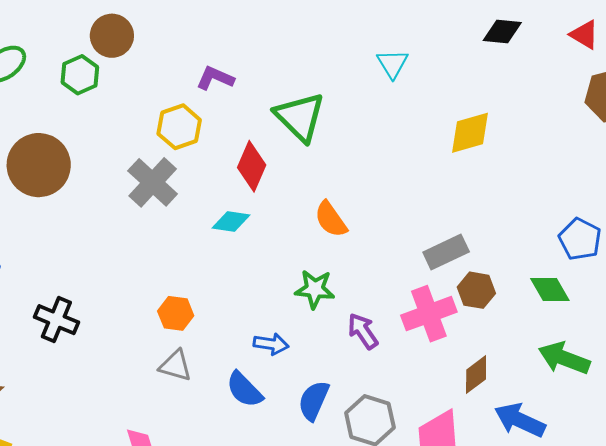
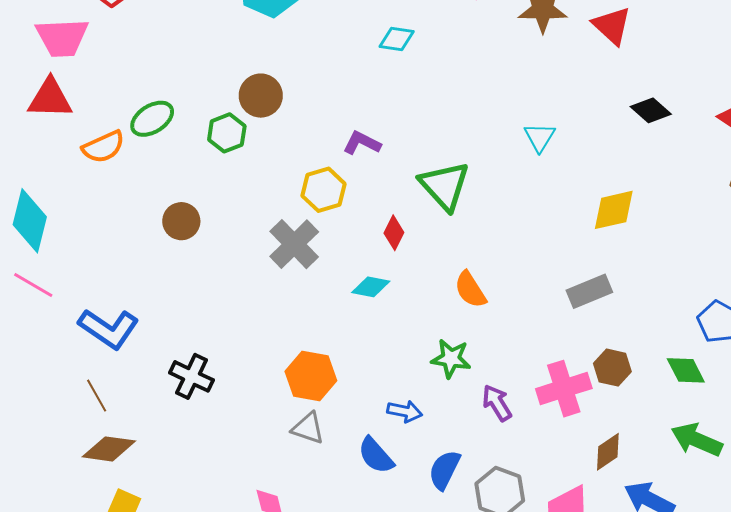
black diamond: (502, 31) -> (651, 110), turned 33
brown circle: (39, 165) -> (181, 221), size x0.6
red diamond: (252, 166) -> (394, 233), size x0.7
gray rectangle: (446, 252) -> (589, 291), moved
orange hexagon: (176, 313) -> (311, 376), size x1.4

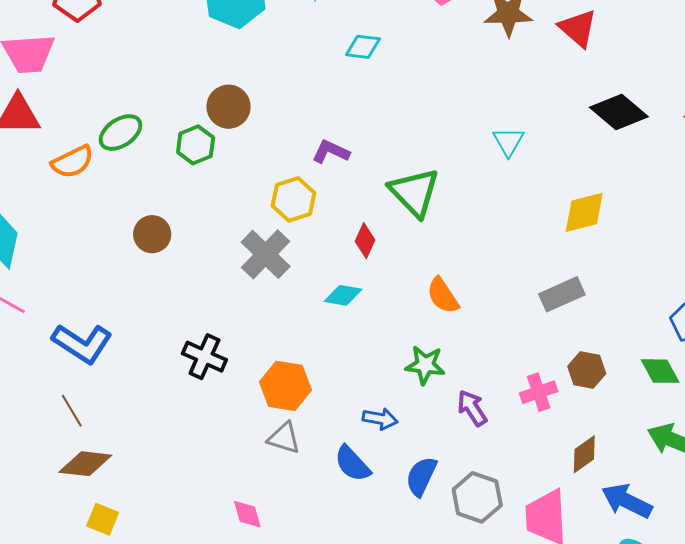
black diamond: (651, 110) -> (619, 112), size x1.4
black cross: (191, 376) -> (204, 357), moved
pink cross: (564, 389) -> (539, 392), size x0.7

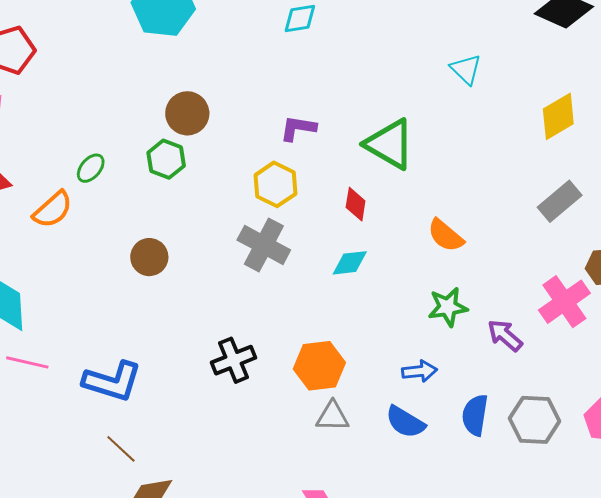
green ellipse: (120, 133) -> (91, 168), size x0.7
black cross: (204, 357) -> (233, 360), turned -30
pink cross: (539, 392) -> (564, 302), size x1.4

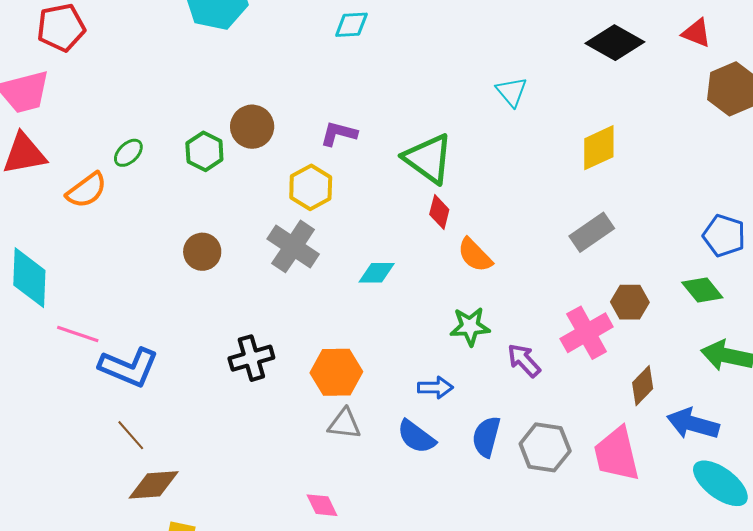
brown circle: (187, 113) -> (252, 127), moved
red diamond: (356, 204) -> (439, 212), moved
brown circle: (149, 257) -> (202, 252), moved
pink line: (27, 362) -> (78, 334), moved

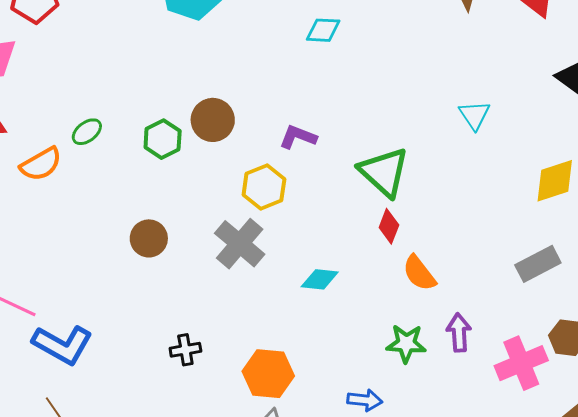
black cross: (251, 358) -> (185, 350), size x0.7
purple arrow: (524, 360) -> (459, 332), moved, turned 33

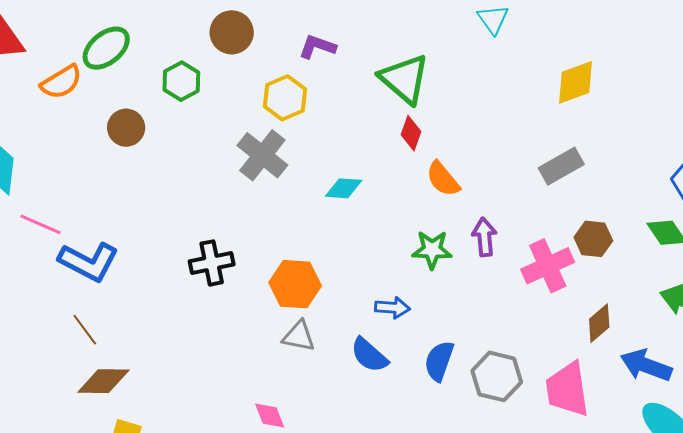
green ellipse: (87, 132) -> (106, 48), size x1.6
green hexagon: (163, 139) -> (181, 81), moved
brown circle: (149, 238) -> (126, 128), moved
black cross: (185, 350) -> (212, 263), size x1.4

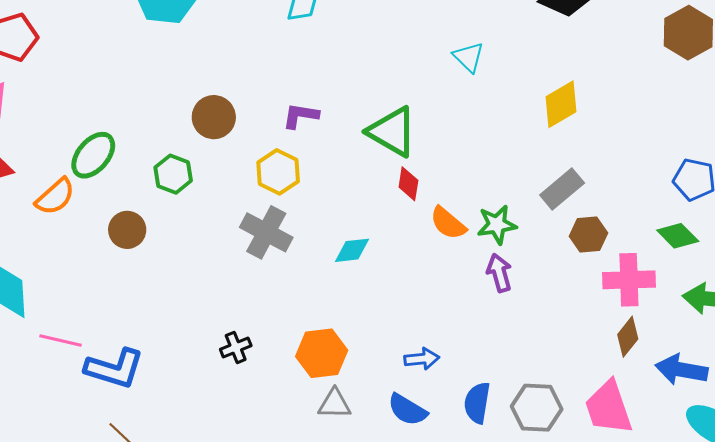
brown hexagon: (593, 239) -> (588, 235), moved
green star: (432, 250) -> (497, 225), moved
black cross: (212, 263) -> (236, 347), size x0.7
pink cross: (548, 266) -> (629, 280), moved, turned 33

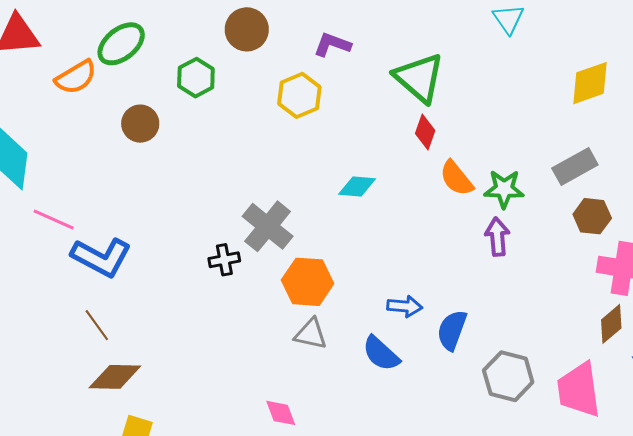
gray cross: (266, 232) -> (268, 226), moved
blue semicircle: (477, 403) -> (452, 330), moved

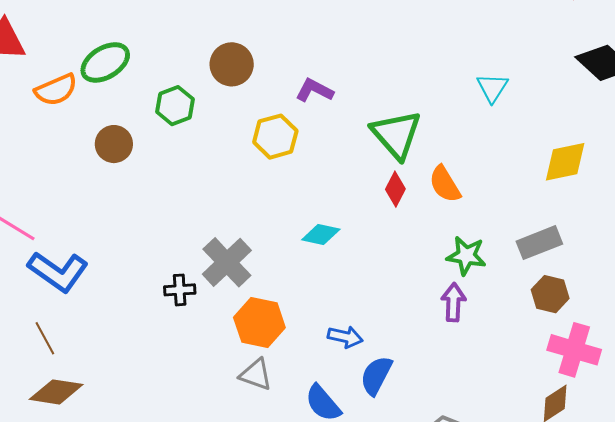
orange semicircle: (456, 178) -> (445, 184), moved
blue arrow: (405, 306) -> (345, 337), moved
blue semicircle: (452, 330) -> (376, 376), moved

